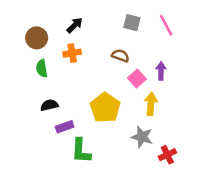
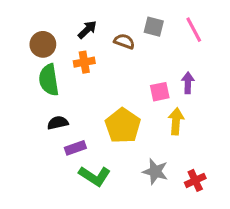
brown semicircle: (120, 56) -> (124, 41), moved
green semicircle: (42, 68) -> (49, 80), size x1.5
pink square: (137, 79) -> (160, 92), turned 30
gray star: (142, 137) -> (155, 172), moved
green L-shape: (81, 151) -> (95, 176), turned -60

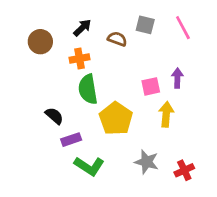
green semicircle: (49, 80) -> (88, 89), moved
black semicircle: (58, 123) -> (54, 116), turned 54

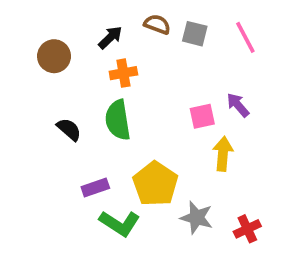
brown semicircle: (117, 39) -> (157, 24), moved
orange cross: (79, 58) -> (123, 73), moved
purple arrow: (177, 78) -> (238, 105), turned -42
black semicircle: (54, 116) -> (69, 129), moved
yellow pentagon: (116, 119) -> (155, 184), moved

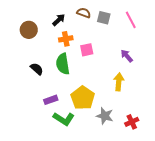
pink square: (202, 116) -> (87, 50), moved

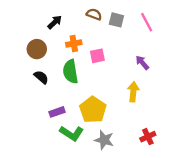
black arrow: (59, 20) -> (55, 22), moved
brown circle: (29, 30) -> (37, 49), moved
gray star: (105, 116) -> (104, 140), moved

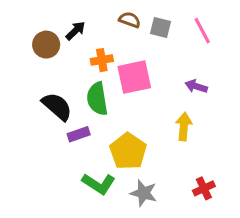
brown circle: (37, 49) -> (46, 45), moved
pink square: (97, 56) -> (134, 77), size x1.6
purple arrow: (142, 63) -> (196, 86), turned -32
black semicircle: (41, 77) -> (57, 106), size x1.5
purple rectangle: (57, 112) -> (79, 134), moved

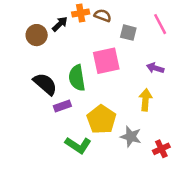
gray square: (161, 28) -> (128, 33), moved
orange cross: (102, 60) -> (81, 13), moved
gray star: (144, 193) -> (131, 137), moved

